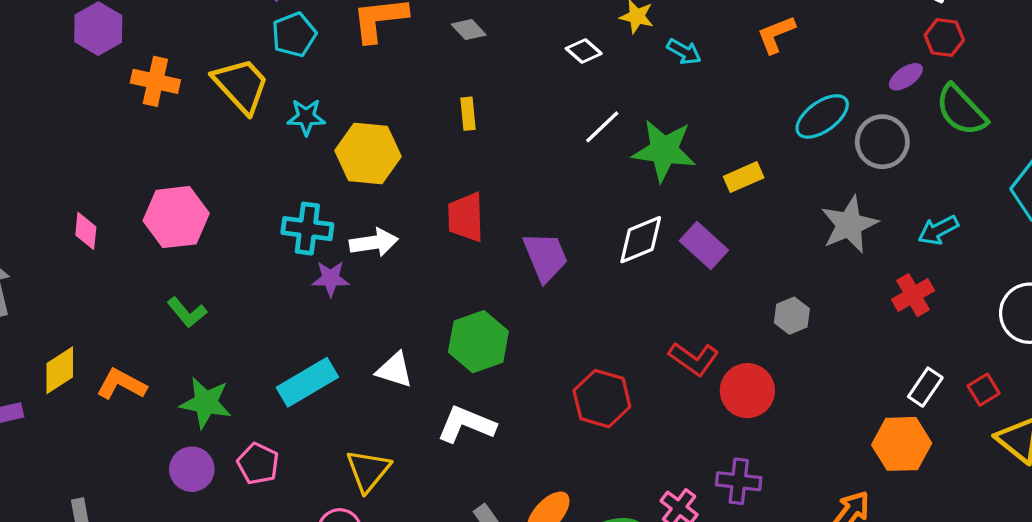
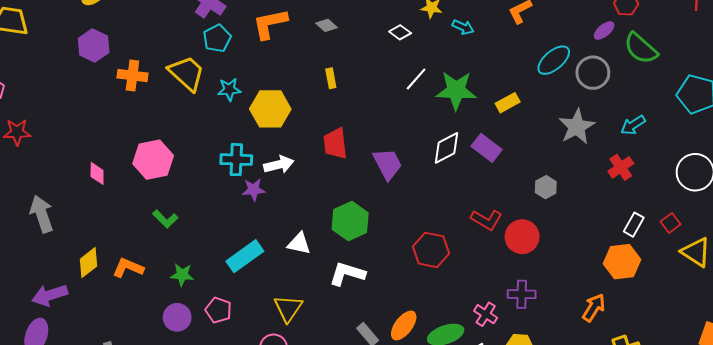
green star: (206, 403) -> (182, 275), size x0.7

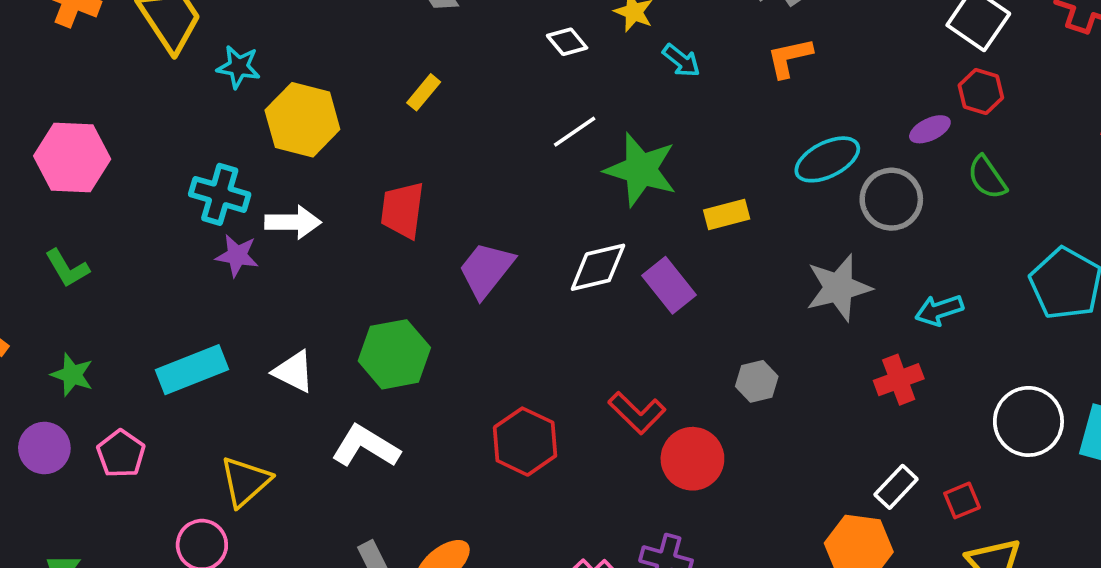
green semicircle: (641, 48) -> (987, 177), size x0.7
yellow rectangle: (331, 78) -> (424, 92), turned 36
purple trapezoid: (388, 164) -> (486, 270), turned -128

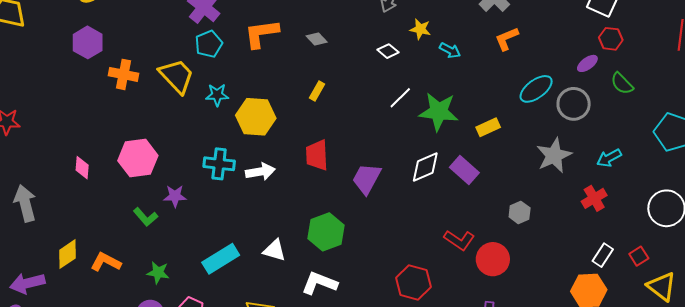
purple star: (237, 256) -> (175, 196), moved
red hexagon: (525, 442) -> (413, 282), moved

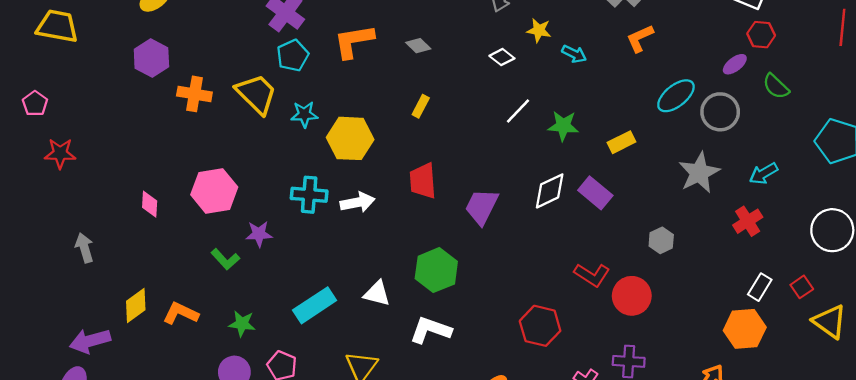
green star: (439, 112) -> (563, 126), size x0.7
gray arrow: (25, 203) -> (84, 248), size x0.7

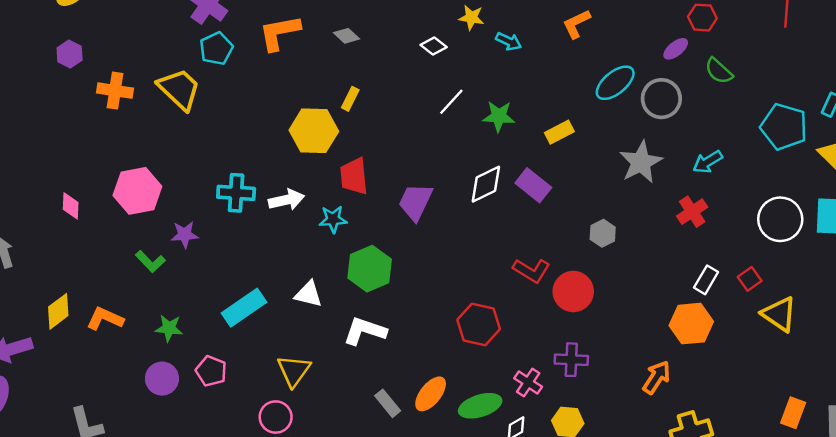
purple hexagon: (151, 58) -> (70, 54), size x0.7
cyan star: (304, 114) -> (333, 219), moved
yellow hexagon: (350, 138) -> (314, 131), moved

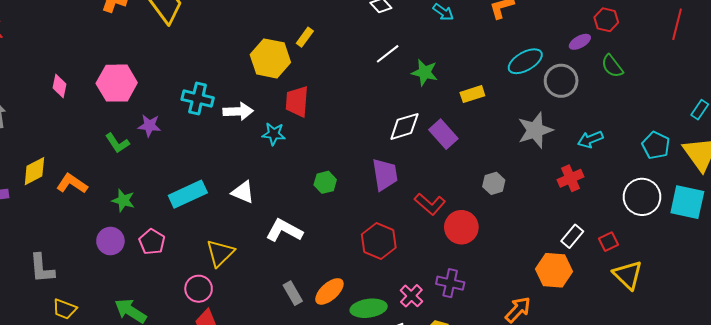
cyan pentagon: (784, 127) -> (656, 145), moved, size x0.7
purple trapezoid: (415, 202) -> (385, 175), moved, turned 136
green hexagon: (370, 269) -> (325, 182), moved, size x0.6

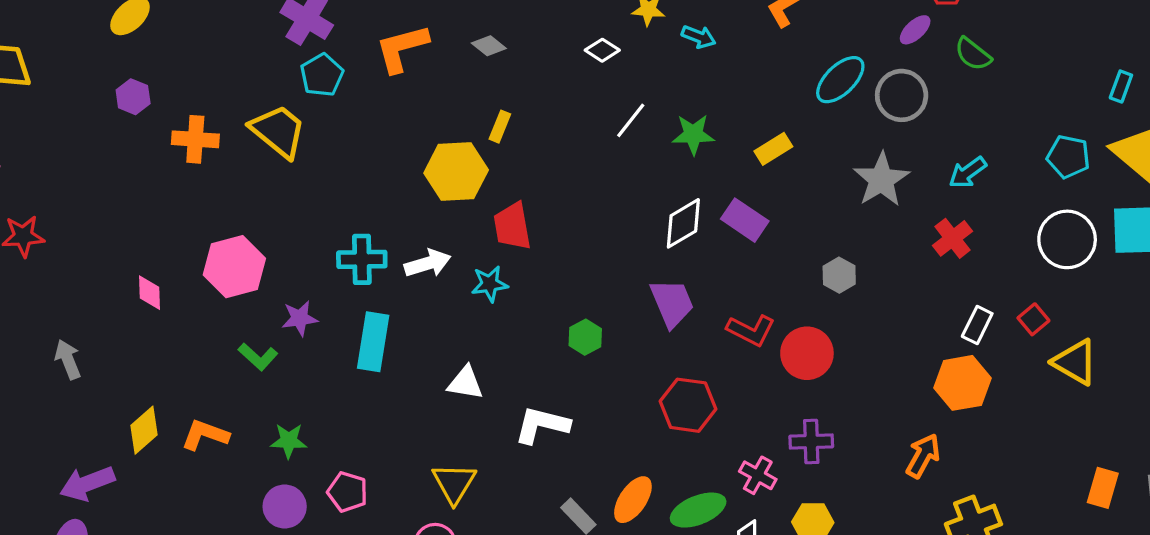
cyan rectangle: (188, 194) -> (373, 342), moved, turned -42

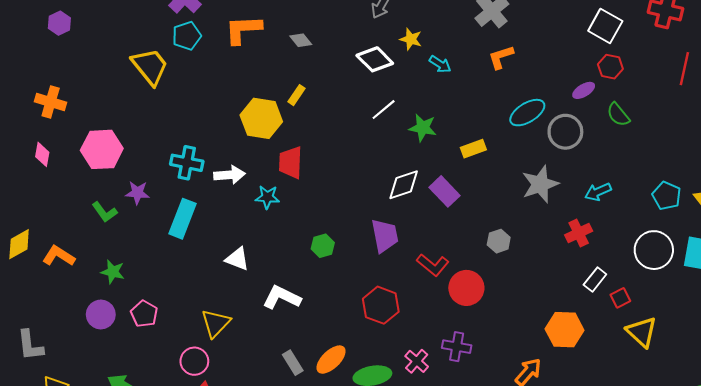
white diamond: (602, 50) -> (375, 59), size x1.6
orange cross: (195, 139) -> (51, 102), moved
white rectangle: (977, 325) -> (595, 279), moved

